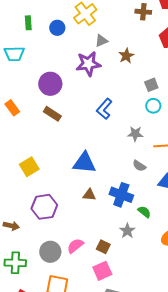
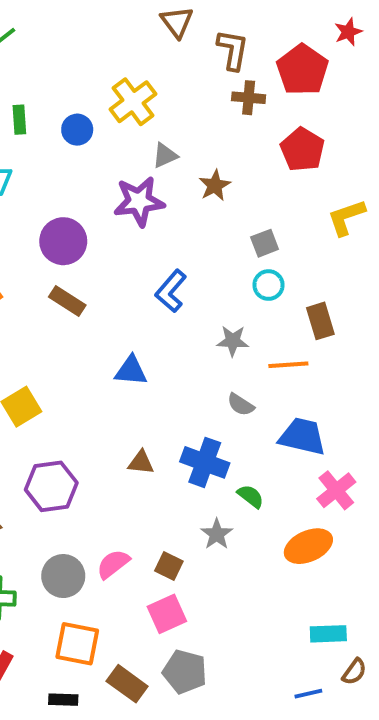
blue triangle: (84, 163) -> (131, 371), moved, size x0.7

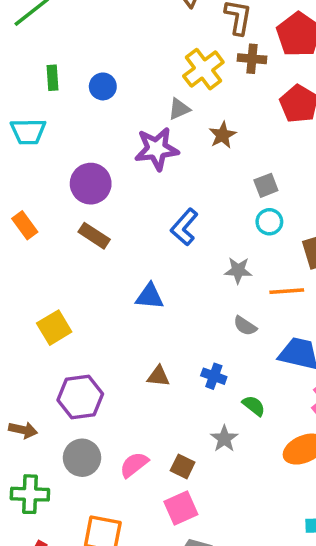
yellow cross: (133, 102) -> (203, 69), moved
blue cross: (205, 462) -> (214, 376), size x0.6
gray circle: (63, 576) -> (82, 458), moved

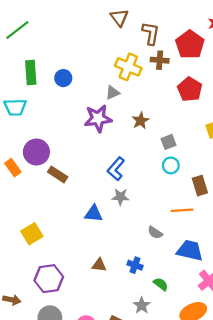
yellow cross: (203, 69) -> (128, 67), turned -30
green rectangle: (52, 78) -> (31, 72), size x1.5
brown star: (223, 135) -> (141, 121), moved
purple circle: (91, 184) -> (36, 152), moved
gray star: (238, 270) -> (120, 197), moved

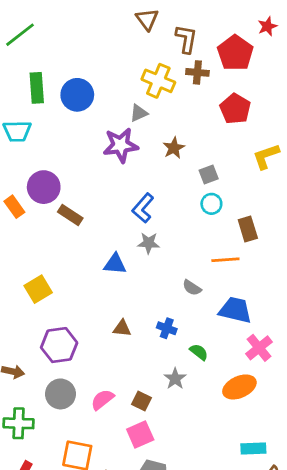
blue circle: (63, 78) -> (77, 95), size x1.5

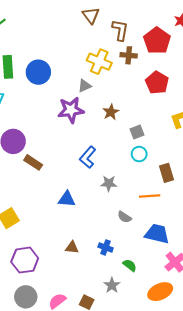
gray star: (149, 243) -> (109, 183), moved

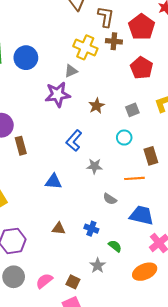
brown star: (111, 112) -> (97, 106), moved
gray square: (137, 132) -> (132, 110), moved
brown rectangle: (33, 162) -> (21, 146), turned 42

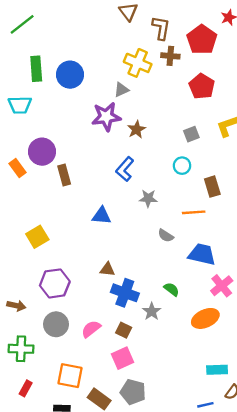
brown star: (97, 106) -> (137, 129), moved
blue cross: (91, 229) -> (125, 293), moved, size x1.6

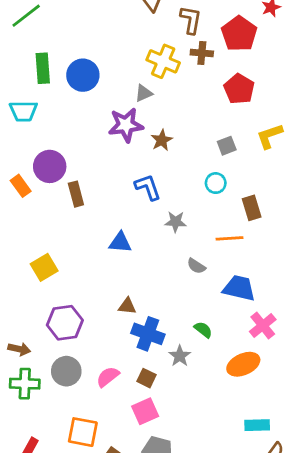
blue L-shape: (125, 169) -> (148, 187), turned 120
green cross: (21, 349) -> (25, 384), moved

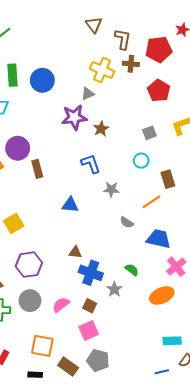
red pentagon: (239, 34) -> (159, 49), turned 30
orange line: (229, 238) -> (151, 202), turned -30

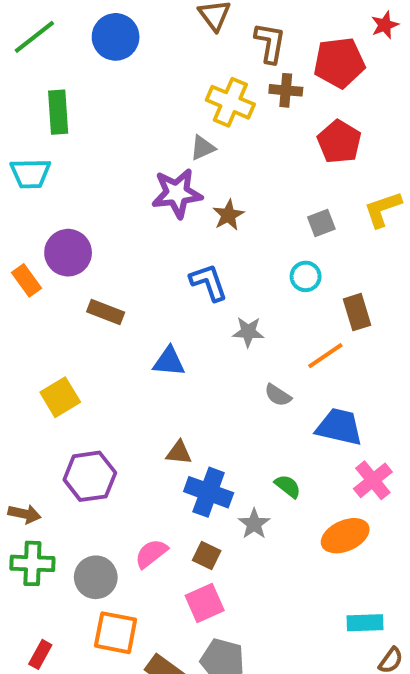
blue circle: (42, 80) -> (116, 37), moved
brown rectangle: (37, 169) -> (106, 312), moved, turned -54
gray circle: (30, 301) -> (96, 577), moved

